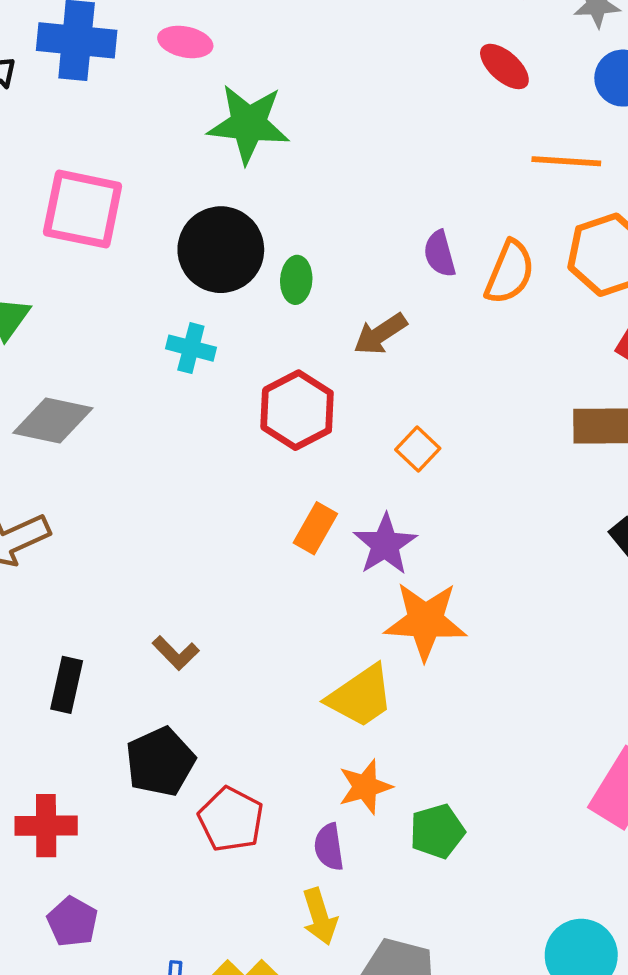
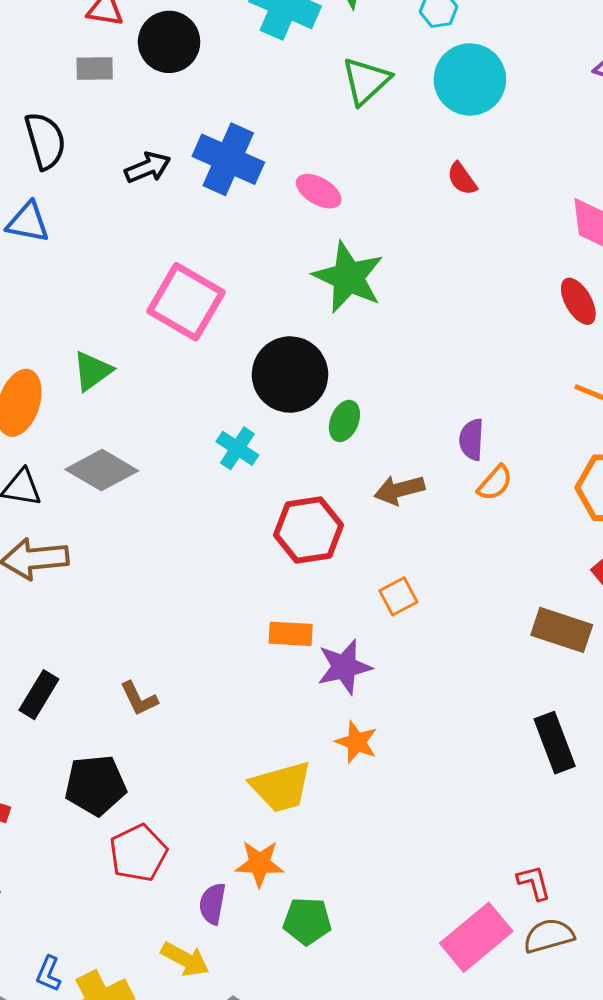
orange semicircle: (510, 272) -> (495, 483), moved, size x0.7
orange rectangle: (315, 528) -> (291, 634), turned 45
orange star: (425, 621) -> (356, 742), size x0.6
yellow arrow: (320, 917) -> (185, 959), turned -63

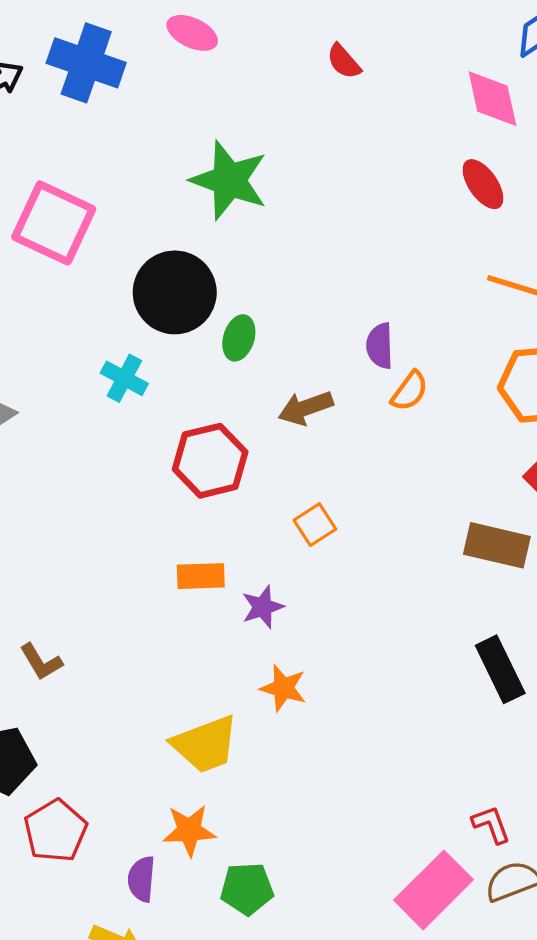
pink ellipse: (319, 191) -> (192, 33), moved
purple star: (344, 667) -> (263, 607), size x0.7

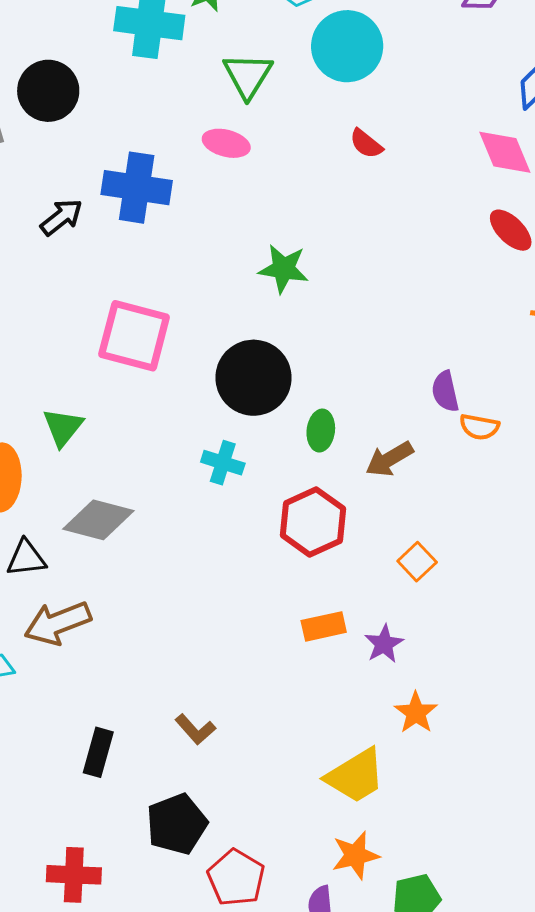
green star: (229, 180) -> (284, 269), size x0.7
green ellipse: (239, 338) -> (321, 431), moved
orange semicircle: (410, 391) -> (479, 427), turned 75
orange star: (283, 688) -> (416, 713), turned 30

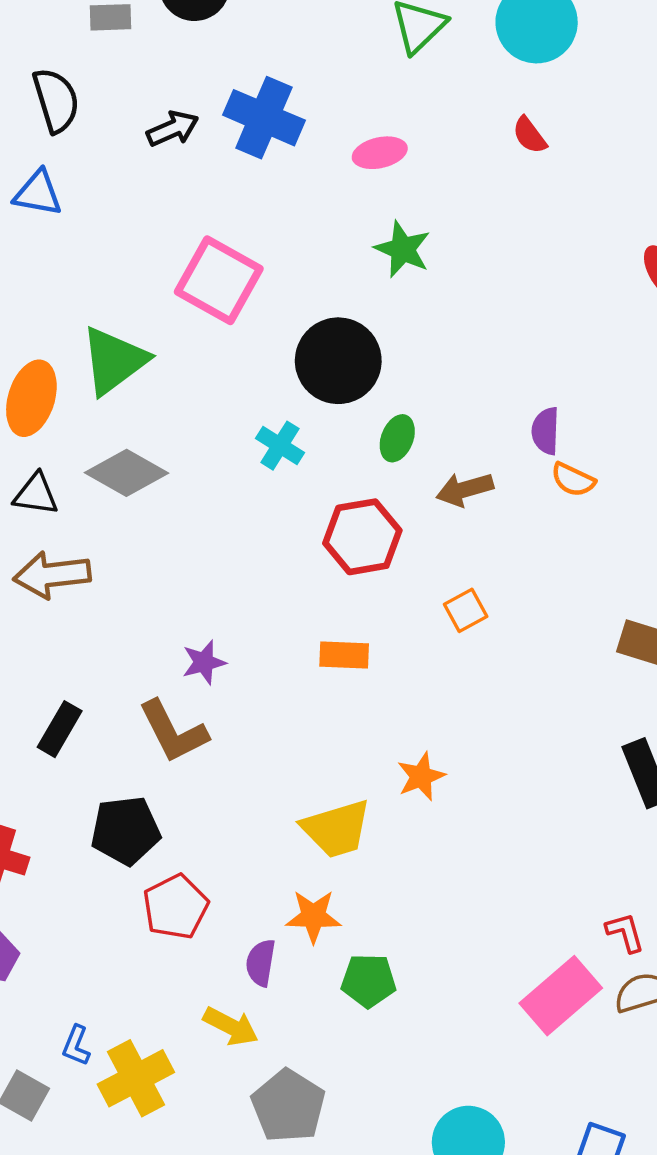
pink ellipse: (226, 143) -> (380, 153), moved, turned -42
green triangle: (63, 427) -> (114, 361), size x1.5
purple star: (384, 644) -> (204, 662), moved
brown L-shape: (195, 729) -> (173, 732), size x1.6

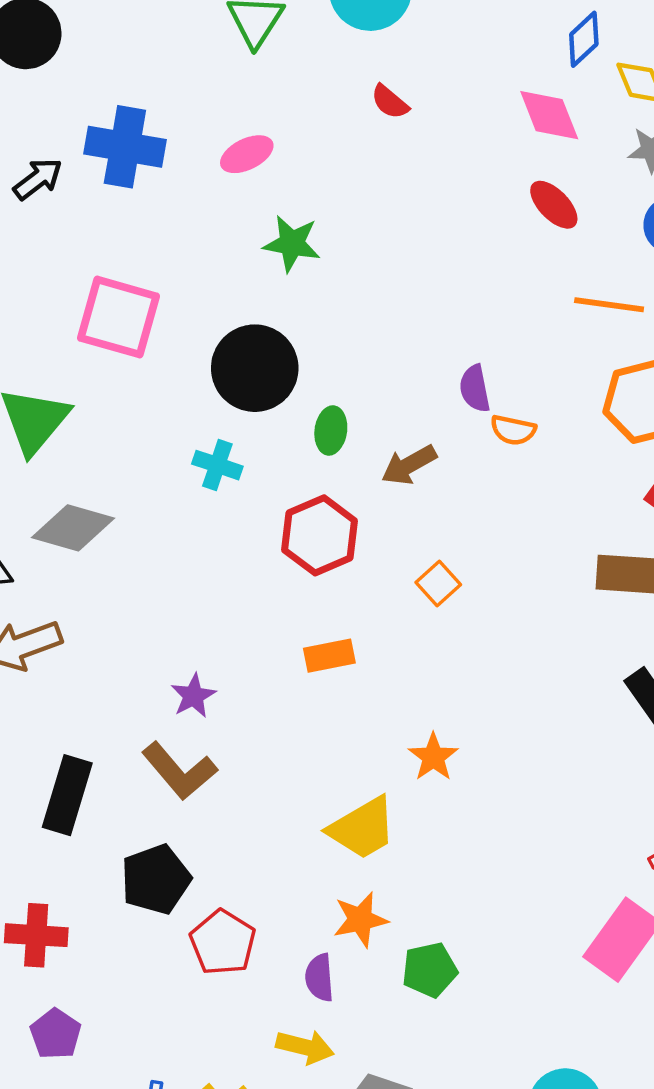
black rectangle: (60, 729) -> (67, 795), size x1.4

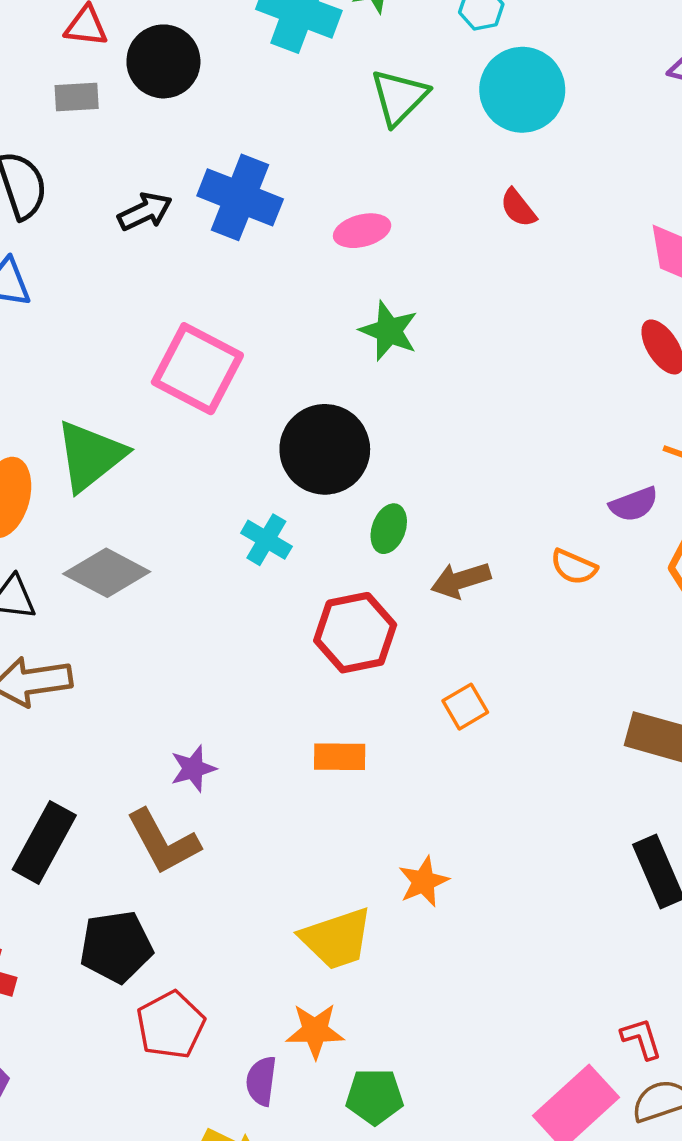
purple semicircle: (475, 389) -> (634, 504), moved, turned -111

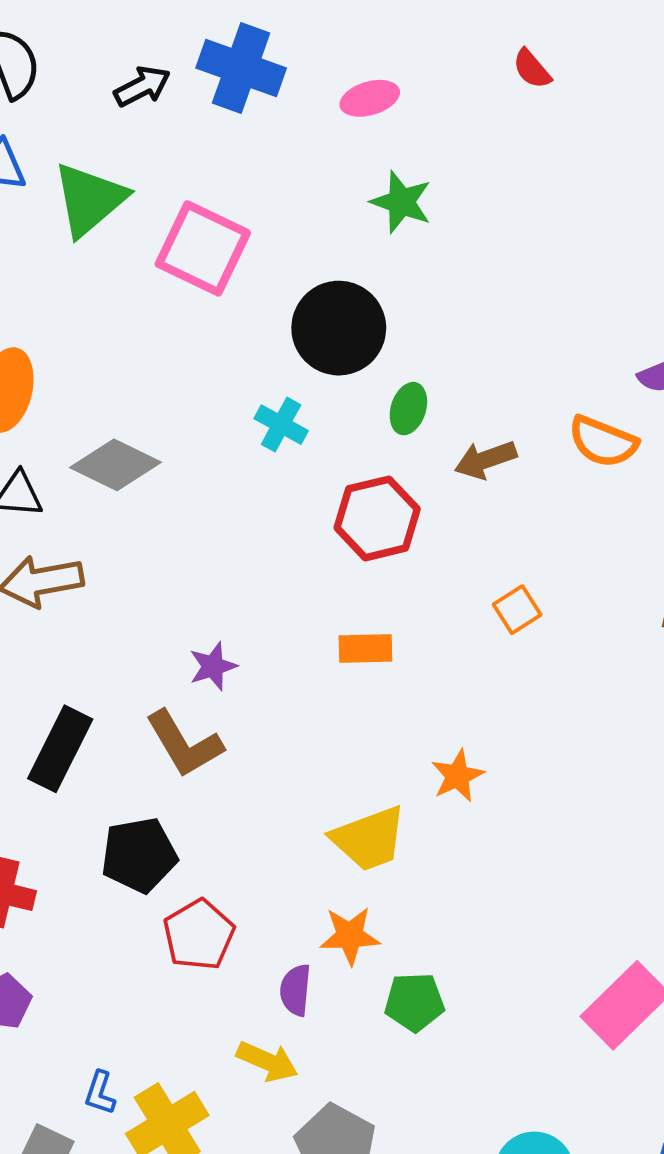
green triangle: (90, 456) -> (89, 199), moved
orange semicircle: (574, 567) -> (603, 442), size x1.4
orange square: (465, 707) -> (517, 610), moved

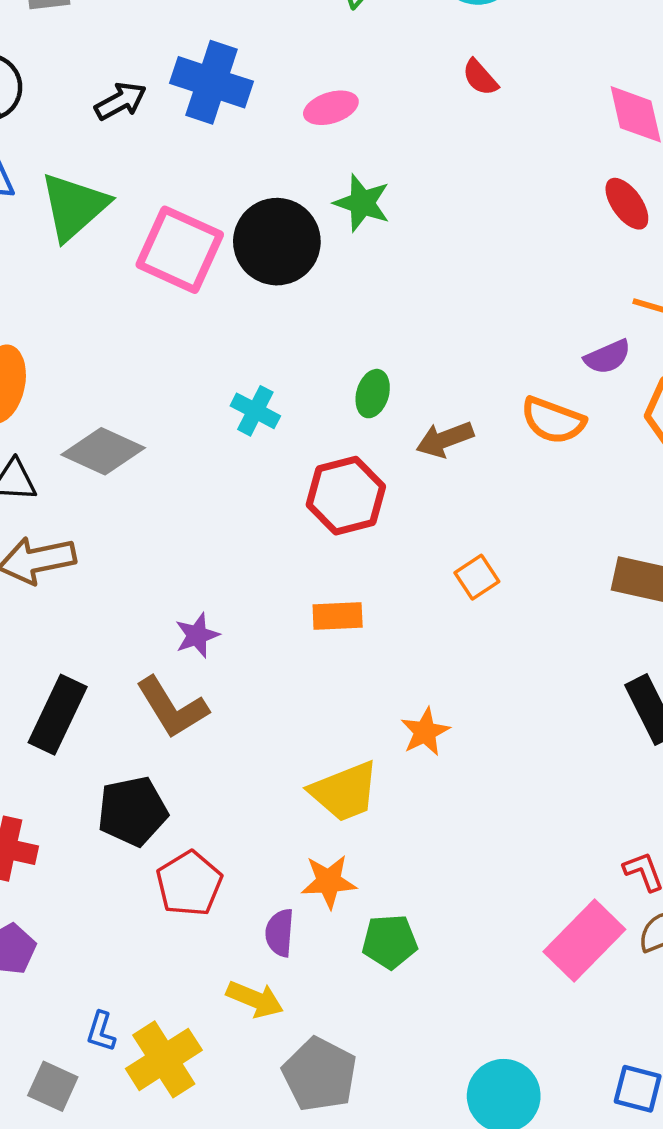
black circle: (339, 328) -> (277, 242), moved

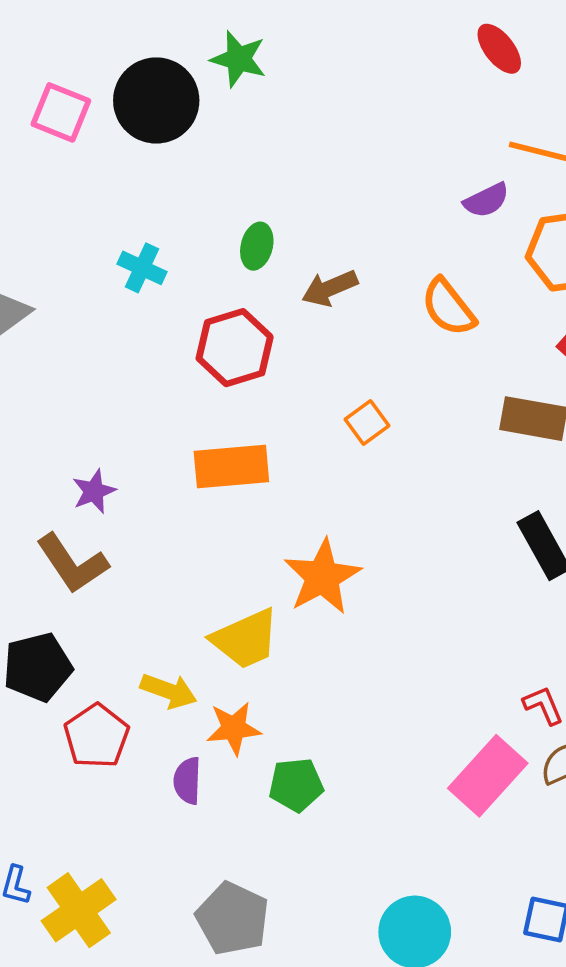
pink square: (180, 250) -> (61, 112), size x0.7
orange semicircle: (553, 420) -> (448, 307), moved, turned 34
orange rectangle: (338, 616) -> (231, 467), size x1.5
orange star: (425, 732) -> (322, 577), size x1.6
yellow arrow: (255, 999) -> (169, 691), moved

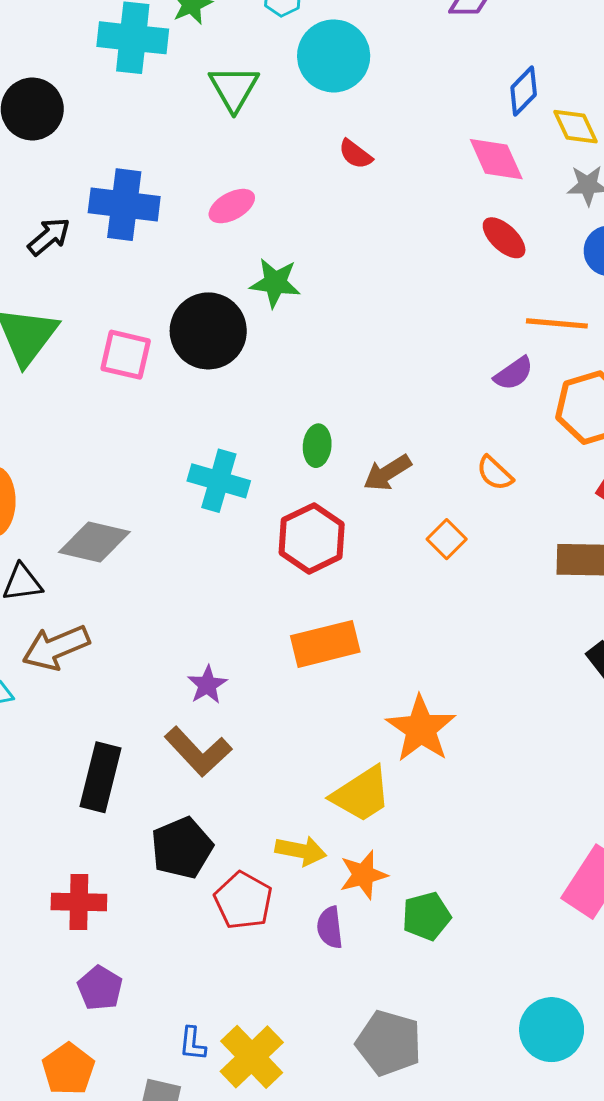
cyan cross: (142, 268) -> (219, 481), size x1.4
orange semicircle: (448, 307) -> (495, 473), size x0.7
orange square: (367, 422) -> (447, 539), moved

